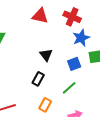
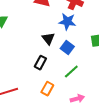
blue star: (81, 38) -> (67, 22), moved, turned 30
blue square: (74, 64) -> (67, 48), moved, turned -32

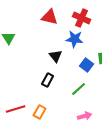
blue square: (67, 48) -> (87, 65), moved
orange rectangle: (47, 89) -> (40, 112), moved

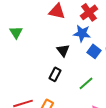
red cross: (82, 18) -> (89, 12), turned 30
blue square: (87, 65) -> (94, 51), moved

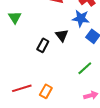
black rectangle: (55, 74) -> (43, 45), moved

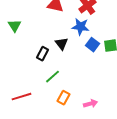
green line: (85, 68) -> (52, 77), moved
orange rectangle: (46, 91) -> (63, 98), moved

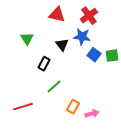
green triangle: (14, 26) -> (27, 39), moved
black triangle: (61, 44) -> (62, 45), moved
orange rectangle: (63, 98) -> (73, 107), moved

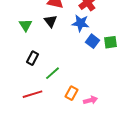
black triangle: (62, 45) -> (50, 21), moved
black rectangle: (44, 64) -> (32, 58), moved
red line: (23, 107) -> (32, 94), moved

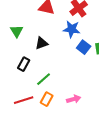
black triangle: (50, 21) -> (42, 43), moved, turned 48
orange rectangle: (72, 93) -> (47, 99), moved
pink arrow: (90, 100) -> (74, 99), moved

